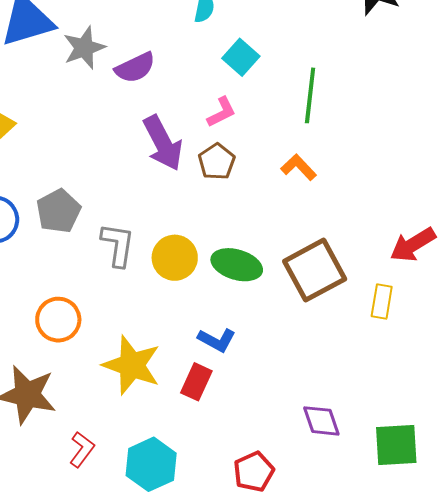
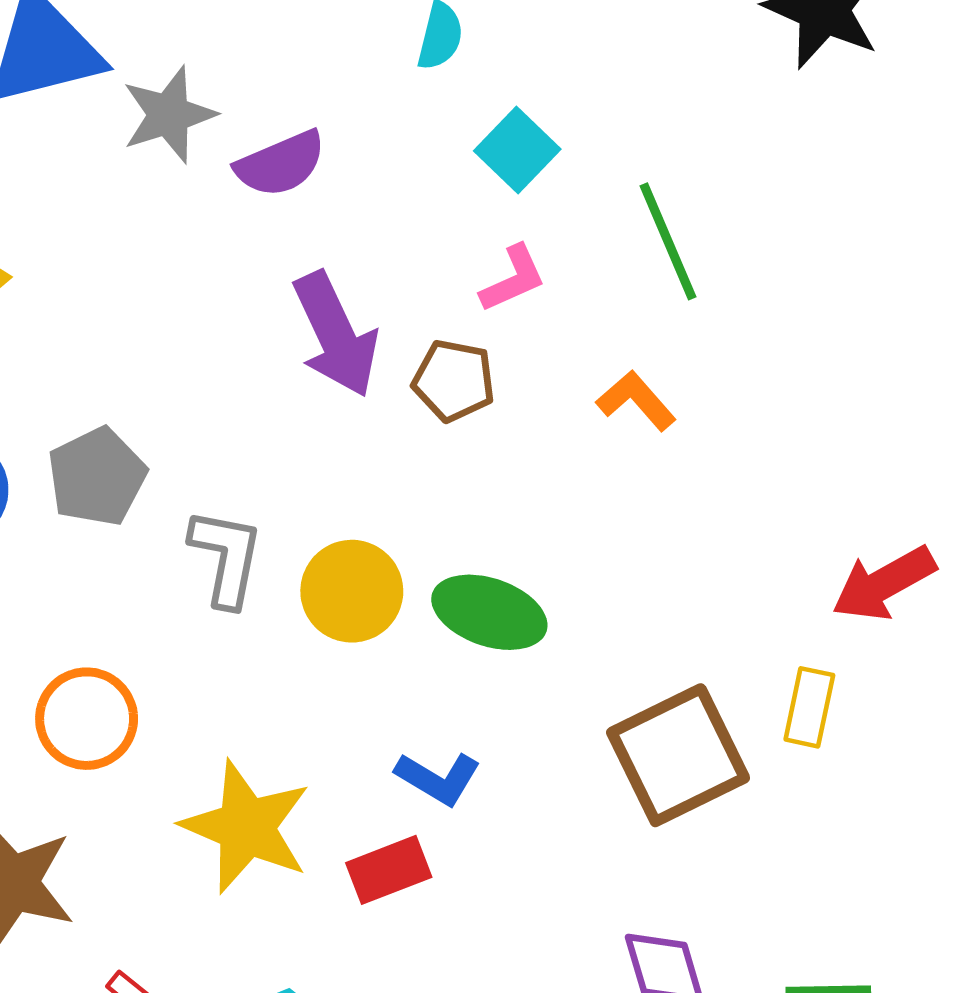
green line: (310, 95) -> (668, 241), turned -32
pink L-shape: (222, 112) -> (513, 279), moved
brown pentagon: (217, 162) -> (454, 381), turned -30
brown square: (315, 270) -> (678, 755), moved
red rectangle: (196, 382) -> (389, 870), turned 42

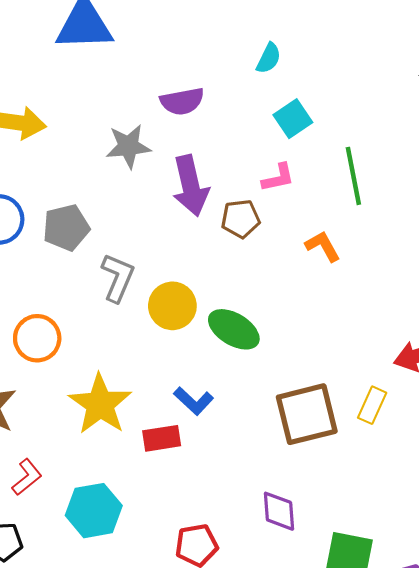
gray star: (169, 115) -> (128, 146), moved
brown pentagon: (454, 381) -> (241, 219), turned -30

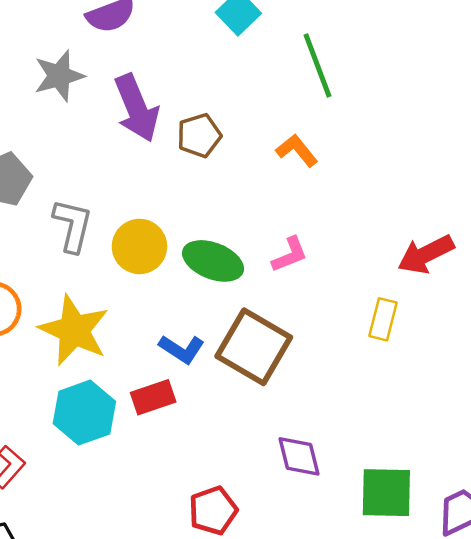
pink L-shape: (278, 178) -> (290, 255), moved
yellow star: (100, 404) -> (74, 330), moved
brown square: (307, 414) -> (254, 347), moved, turned -36
cyan hexagon: (94, 511) -> (84, 413), moved

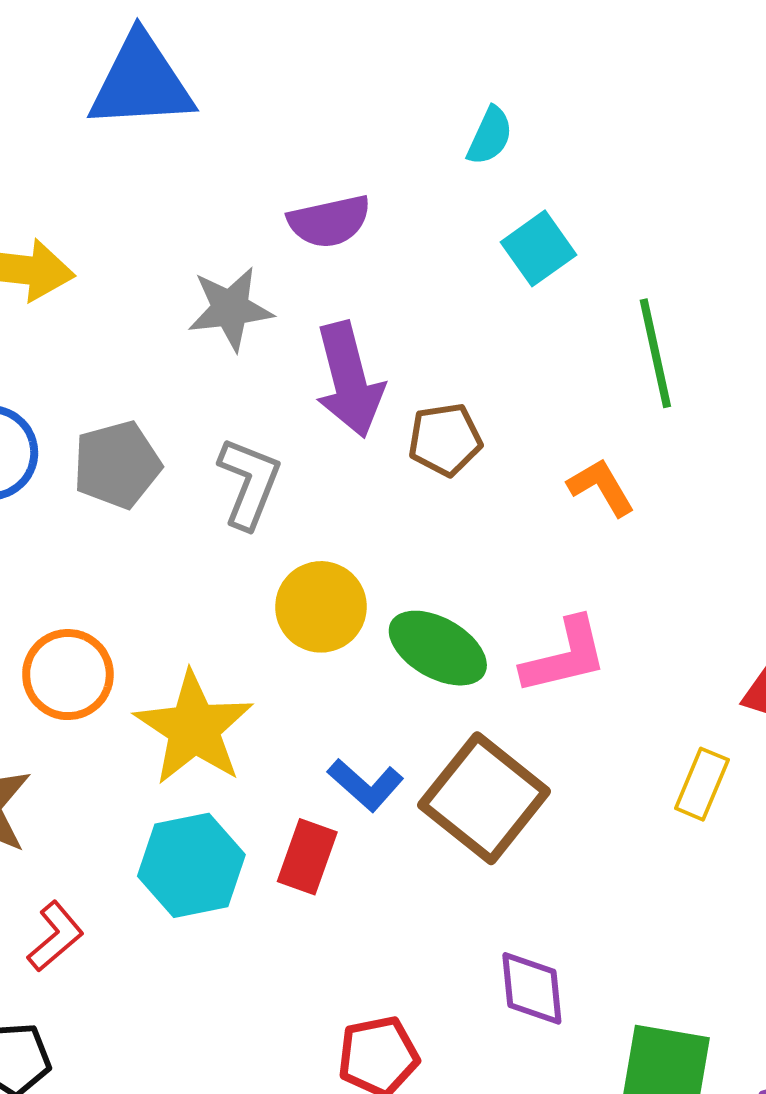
gray L-shape: (73, 225) -> (249, 483), moved
pink L-shape: (290, 255) -> (565, 656), size x1.4
red rectangle: (153, 397) -> (307, 857), turned -60

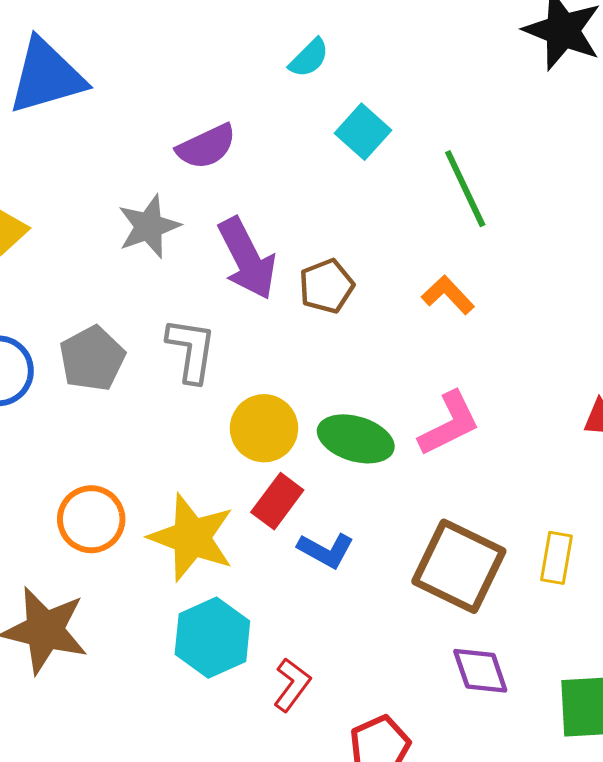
cyan semicircle: (490, 136) -> (309, 58), turned 33
yellow rectangle: (702, 784) -> (557, 558), moved
brown square: (484, 798) -> (459, 566), moved
red rectangle: (307, 857) -> (277, 501), moved, turned 30
red L-shape: (55, 936) -> (292, 685), moved

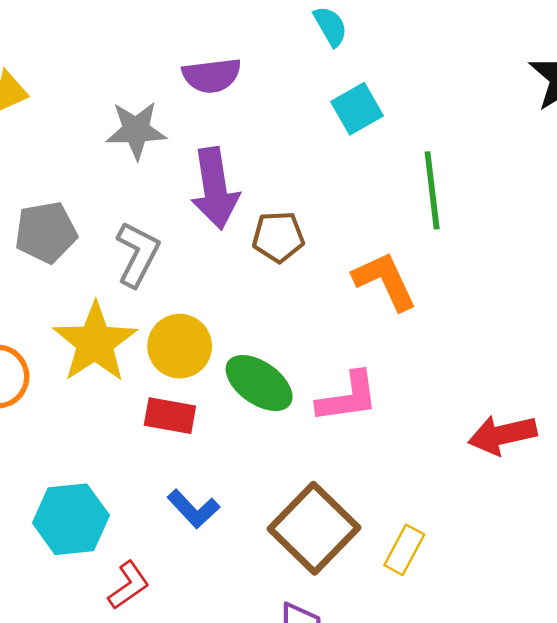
cyan semicircle: (309, 58) -> (330, 26), turned -93
orange L-shape: (448, 295) -> (385, 281), size x1.4
red rectangle: (277, 501) -> (170, 416), turned 45
yellow star: (192, 537) -> (95, 343), moved
blue L-shape: (326, 550) -> (193, 509), moved

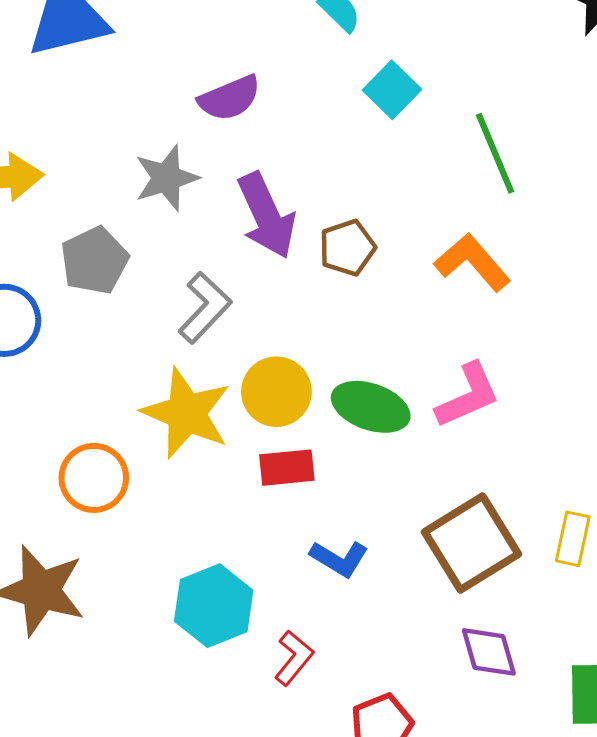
gray pentagon: (46, 232) -> (94, 260), moved
gray L-shape: (138, 254) -> (205, 308), turned 32
brown square: (314, 528) -> (471, 543), turned 30

